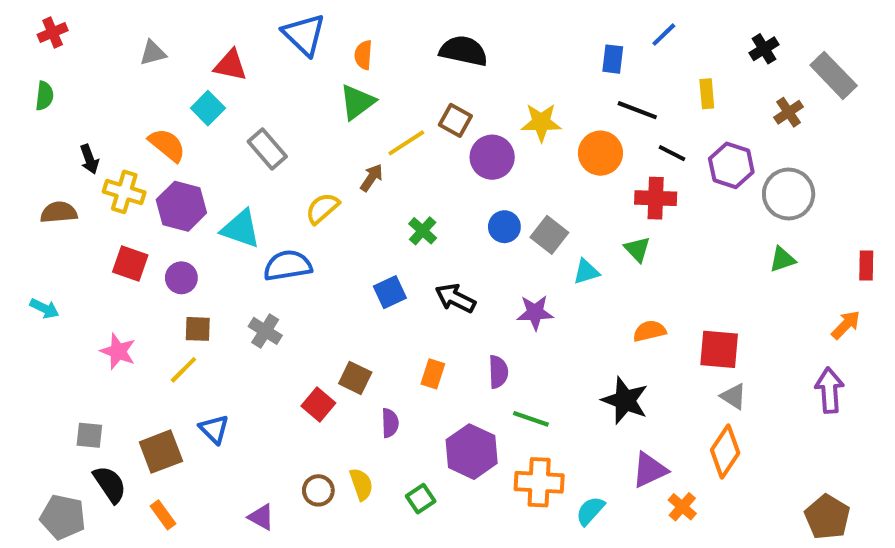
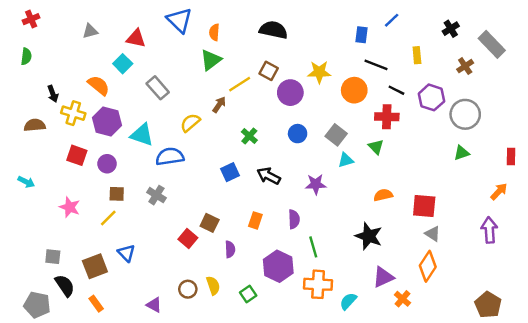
gray square: (549, 235) -> (336, 135), moved
green line: (531, 419) -> (313, 247), turned 55

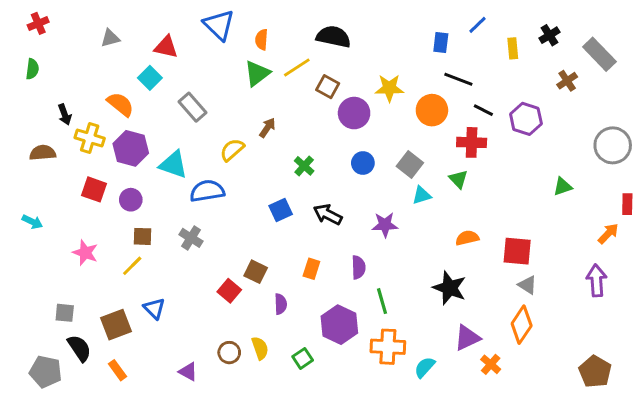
yellow rectangle: (417, 55) -> (513, 48), moved
yellow line: (240, 84) -> (297, 68), moved
gray circle: (465, 114) -> (613, 145), moved
red rectangle: (511, 157) -> (627, 204), moved

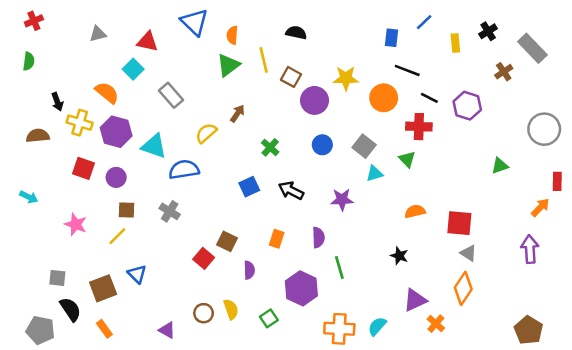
black semicircle: (334, 37) -> (296, 33), size x0.7
yellow line: (297, 68) -> (264, 60), turned -70
black star: (450, 288) -> (399, 256), size x0.6
orange cross: (388, 347) -> (339, 329), moved

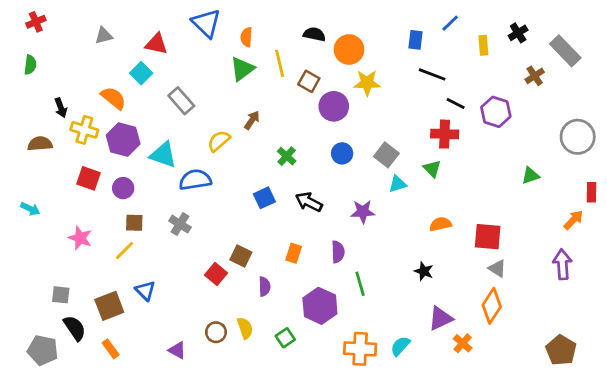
orange circle: (384, 98) -> (349, 50), moved

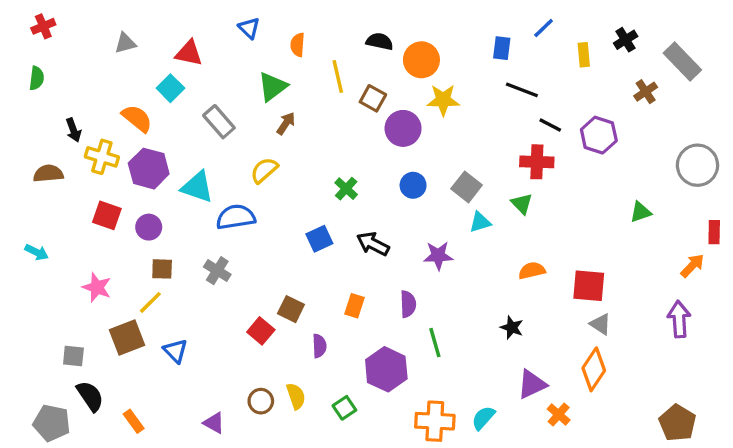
blue triangle: (206, 23) -> (249, 28), size x0.6
green triangle: (242, 69) -> (273, 87), moved
brown arrow: (252, 120) -> (286, 123), moved
brown square: (109, 306) -> (127, 338), moved

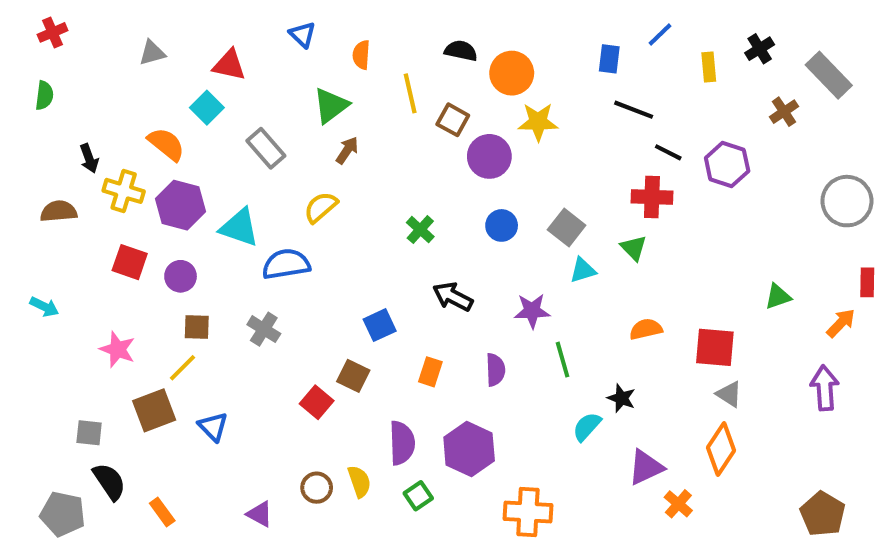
green triangle: (641, 212) -> (778, 297), moved
blue square: (319, 239) -> (380, 325), moved
green line: (435, 343) -> (563, 360), moved
purple semicircle: (319, 346) -> (402, 443), moved, size x1.5
cyan semicircle: (483, 418) -> (587, 427), moved

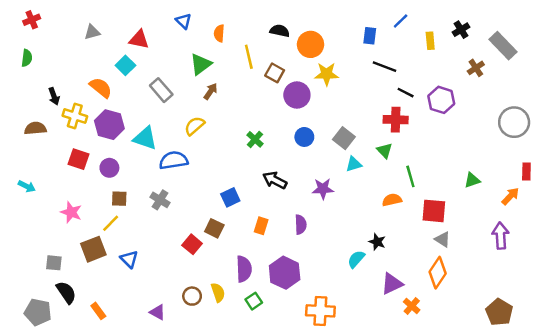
green line: (563, 360) -> (410, 176), moved

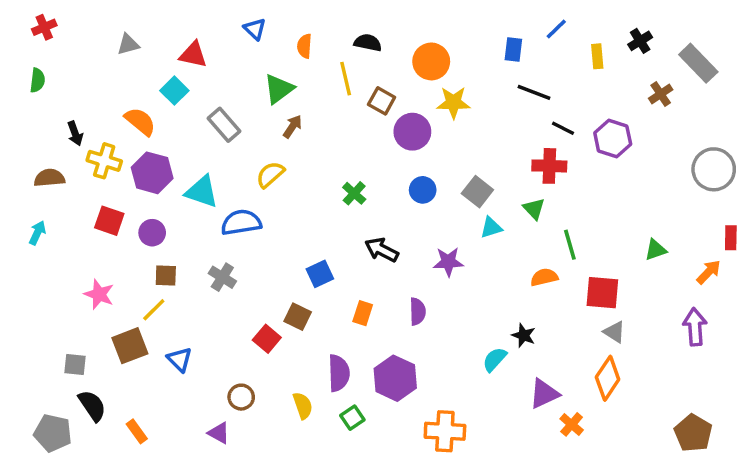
black semicircle: (280, 31) -> (368, 43), moved
cyan arrow: (27, 186) -> (37, 233), moved, turned -91
brown circle: (192, 296) -> (241, 397), moved

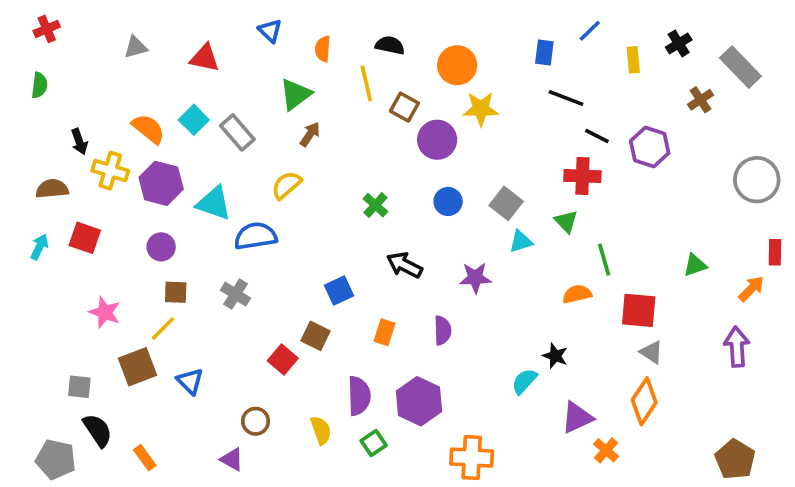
cyan square: (174, 91) -> (194, 120), moved
red square: (109, 221) -> (85, 238), moved

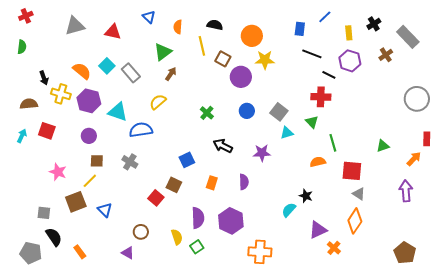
gray triangle: (136, 47) -> (75, 26), size x1.5
purple hexagon: (650, 147) -> (350, 61), moved
green square: (374, 443) -> (197, 247), moved

